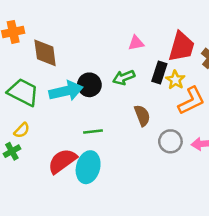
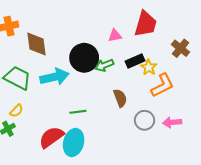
red trapezoid: (182, 47) -> (146, 24), moved
black rectangle: (159, 73) -> (135, 61), turned 48
black circle: (89, 85) -> (84, 58), moved, size x1.4

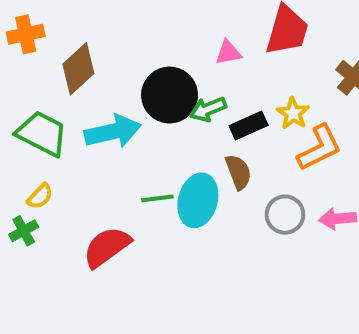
brown diamond: (37, 44) -> (78, 69), turned 55
black rectangle: (135, 61) -> (249, 125), moved
cyan ellipse: (74, 142) -> (198, 200), moved

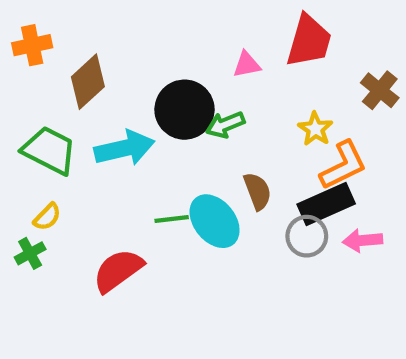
black rectangle: (249, 125) -> (326, 204), moved, size x1.4
cyan ellipse: (198, 200) -> (215, 221), turned -54

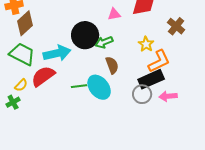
brown diamond: (88, 82) -> (25, 23), moved
brown semicircle: (257, 191) -> (112, 65), moved
red semicircle: (118, 270) -> (43, 76), moved

